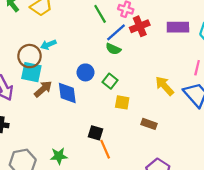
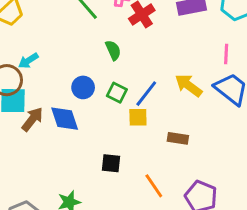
blue line: (116, 32) -> (146, 94), moved
green semicircle: (113, 49) -> (113, 50), turned -128
orange line: (105, 149) -> (154, 186), moved

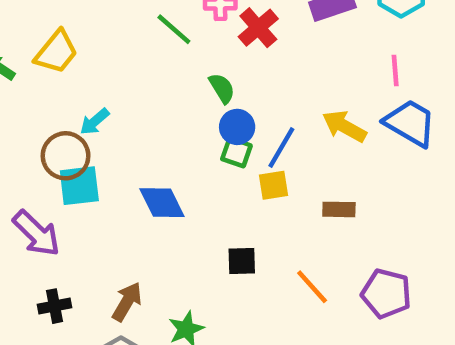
blue circle: (83, 87) -> (237, 127), moved
brown arrow: (32, 119) -> (127, 302), moved

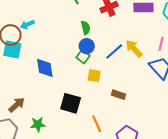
yellow arrow: (344, 126) -> (134, 49), moved
blue line: (281, 148) -> (114, 51), moved
black square: (242, 261) -> (71, 103), size x1.5

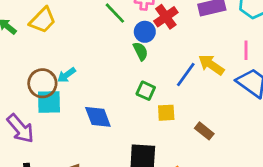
cyan arrow: (27, 25) -> (67, 75), moved
blue circle: (87, 46) -> (145, 32), moved
brown rectangle: (118, 95) -> (204, 131), turned 32

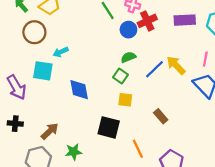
green semicircle: (141, 51) -> (128, 57), moved, turned -96
brown circle: (42, 83) -> (34, 32), moved
yellow square: (166, 113) -> (125, 100), moved

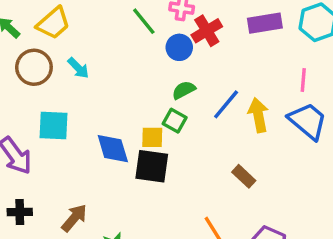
cyan arrow: (61, 52) -> (78, 68), moved, turned -104
yellow arrow: (176, 65) -> (258, 115), moved, turned 40
yellow square: (125, 100) -> (152, 137), moved
black square: (109, 127) -> (152, 166), moved

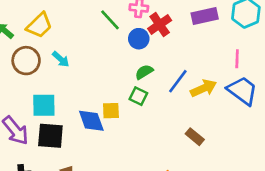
yellow arrow: (258, 115) -> (204, 88), turned 80
yellow square: (152, 137) -> (111, 111), moved
black square: (152, 166) -> (50, 136), moved

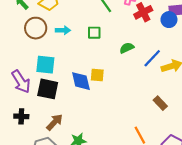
blue circle: (139, 39) -> (169, 20), moved
cyan arrow: (61, 59) -> (63, 30), turned -48
green square: (138, 96) -> (94, 33), moved, turned -32

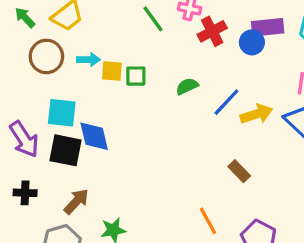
green square: (94, 33) -> (136, 76), moved
yellow square: (97, 75) -> (112, 71), moved
blue diamond: (81, 81) -> (94, 136), moved

